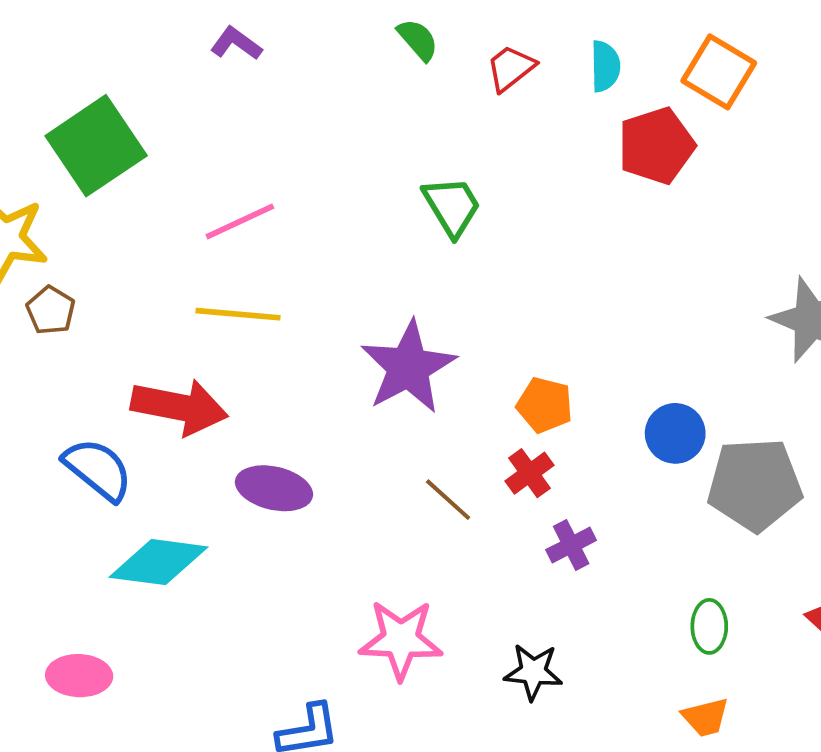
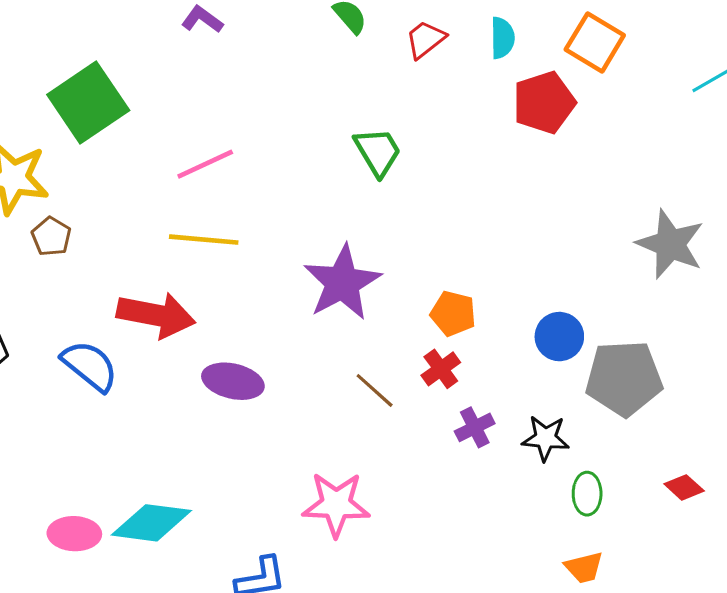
cyan diamond: (159, 562) -> (151, 523), moved
black star: (533, 672) -> (546, 438), moved

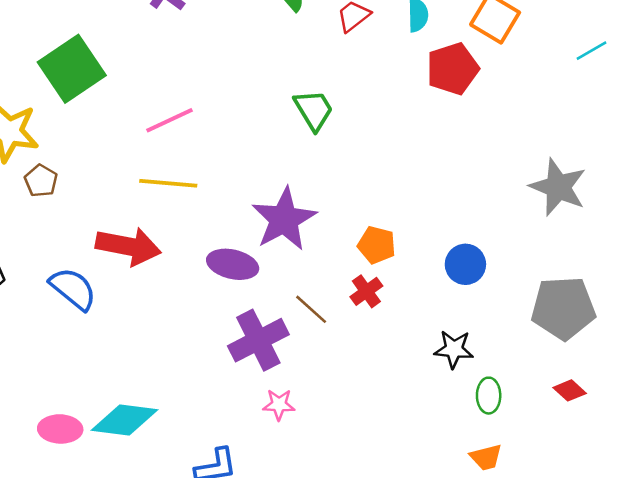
gray pentagon: (624, 378) -> (563, 308), moved
purple ellipse: (233, 381) -> (233, 264), moved
purple cross: (475, 427) -> (258, 340), moved, size x1.8
pink star: (336, 504) -> (279, 405), size x0.6

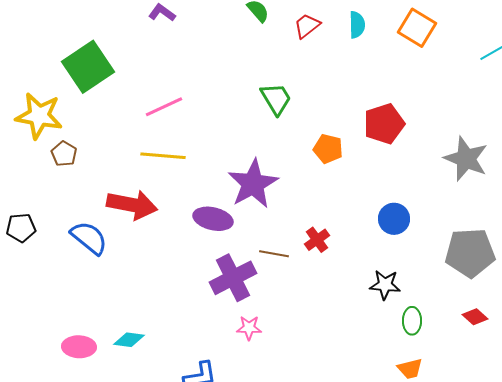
red pentagon: (453, 69) -> (384, 124), moved
orange pentagon: (377, 245) -> (328, 149), moved
brown line: (311, 309) -> (274, 254), turned -32
cyan diamond: (125, 420) -> (129, 340), size x0.6

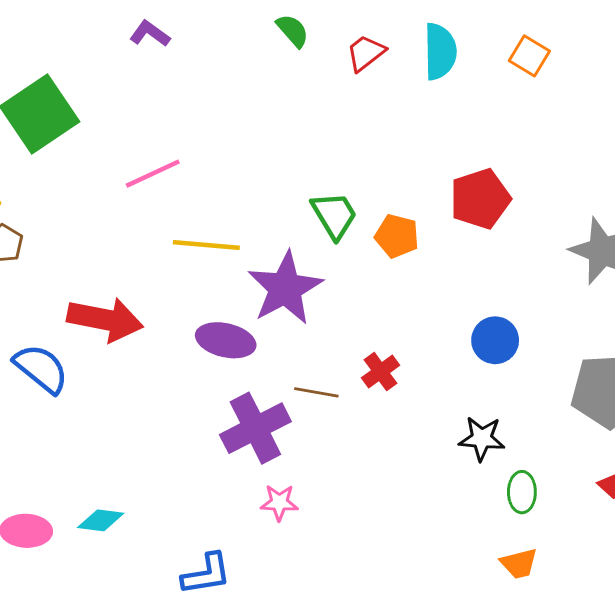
cyan semicircle: (357, 25) -> (440, 51), size x1.4
orange square: (417, 28) -> (529, 56), size x0.7
green trapezoid: (276, 99) -> (334, 215), moved
yellow line: (163, 156) -> (206, 245), moved

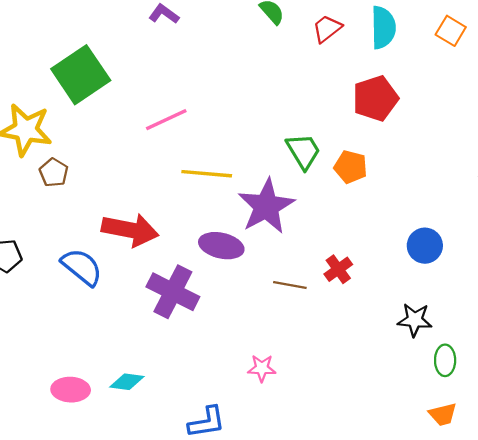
red pentagon: (480, 199) -> (375, 98), moved
purple cross: (255, 428) -> (173, 292), moved, turned -36

